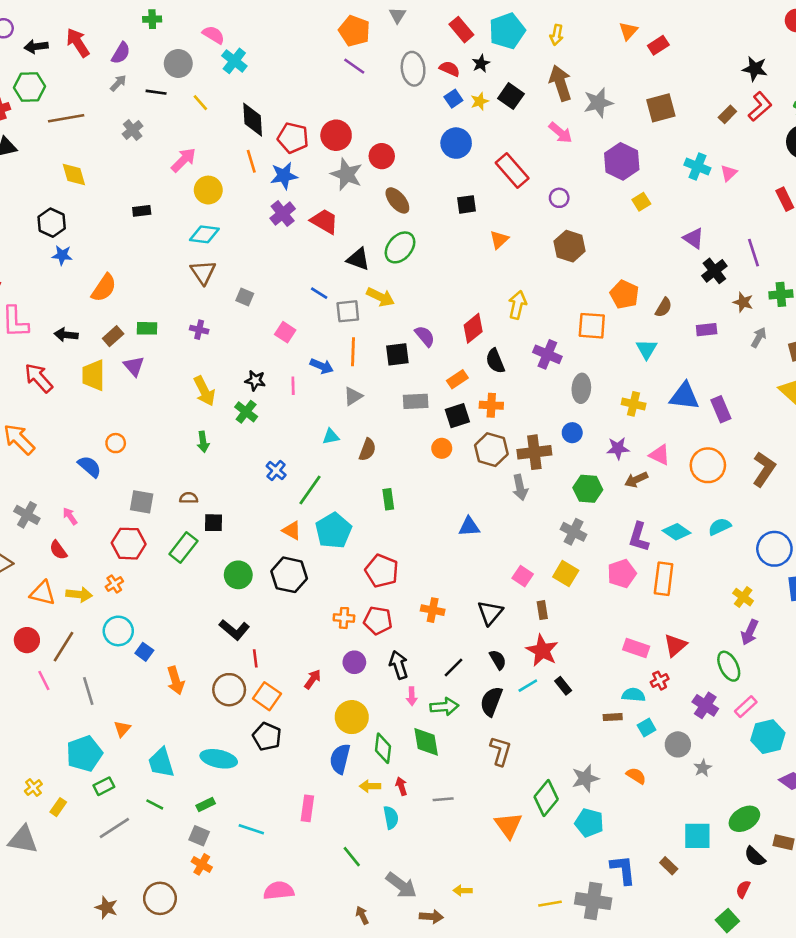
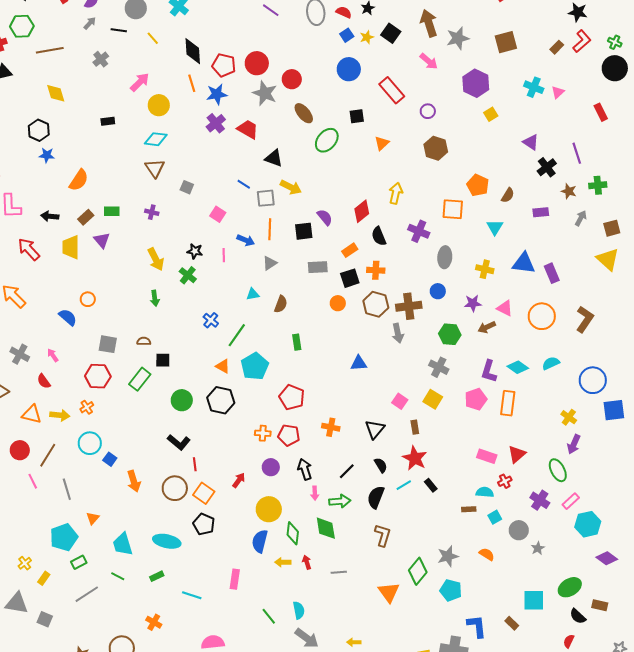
green ellipse: (400, 247) -> (327, 140), moved
cyan semicircle: (391, 817) -> (299, 610), moved
gray square: (199, 836) -> (45, 619), moved

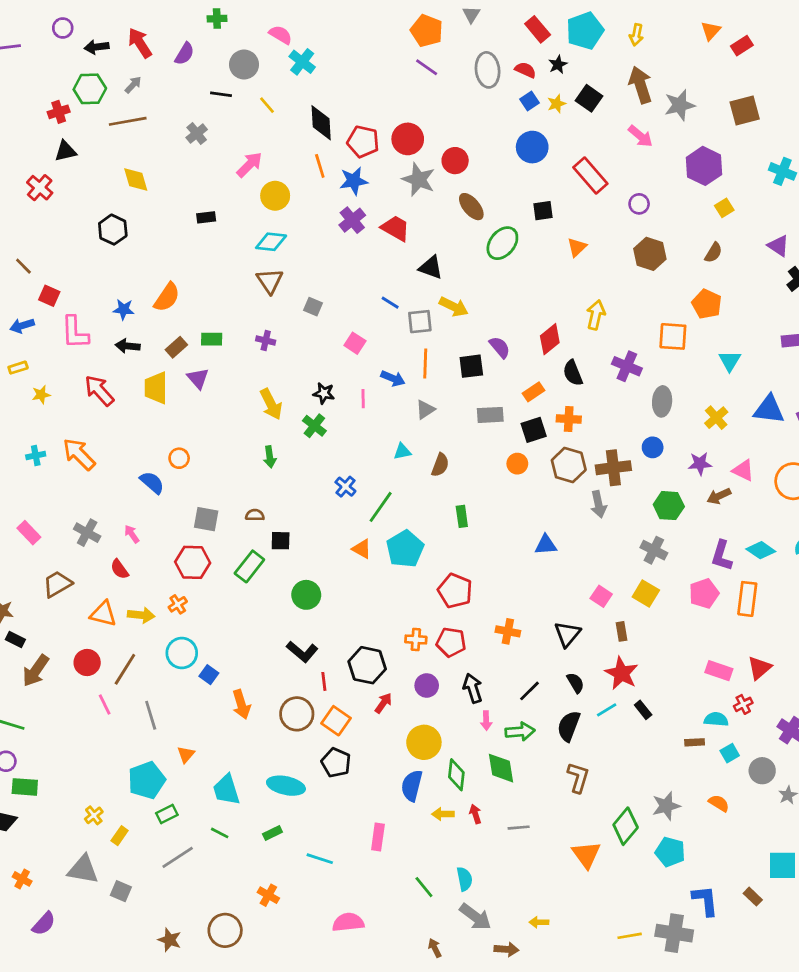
gray arrow: (90, 23) -> (133, 85), moved
blue star: (47, 155) -> (124, 309), moved
brown semicircle: (508, 195) -> (713, 253), moved
yellow cross: (485, 269) -> (716, 418), turned 36
black hexagon: (221, 400) -> (367, 665), moved

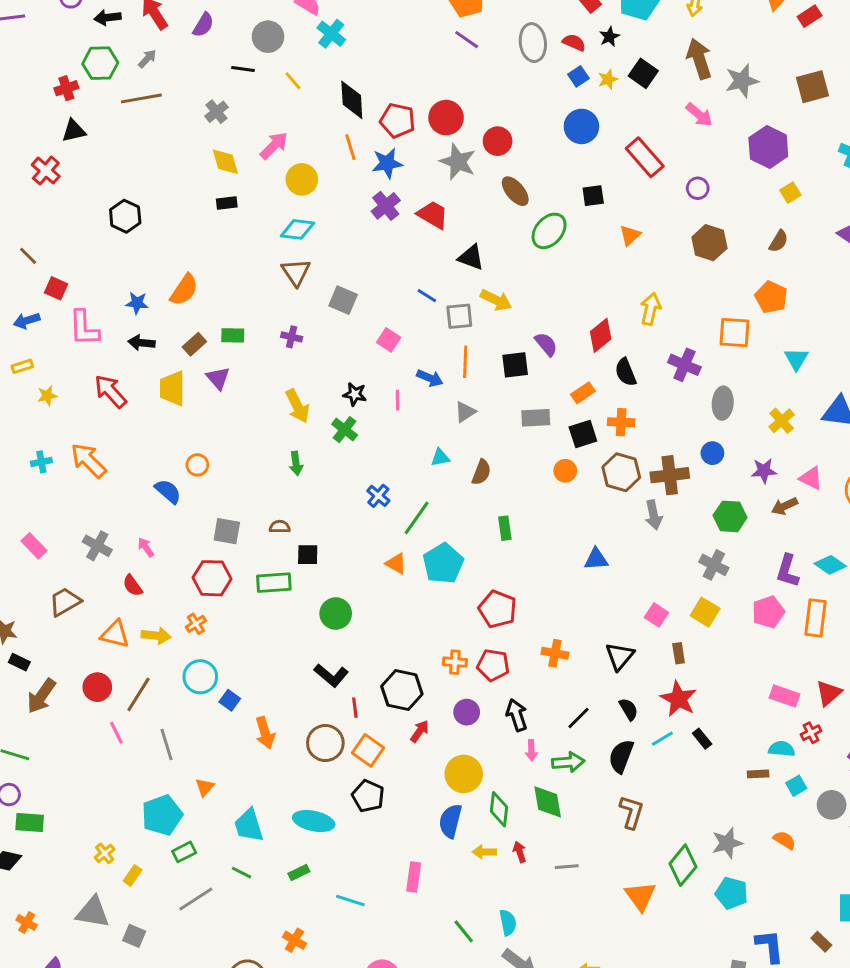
yellow diamond: (136, 180) -> (225, 162), moved
gray square: (313, 307) -> (343, 300), size x1.4
green rectangle: (249, 566) -> (274, 583), turned 48

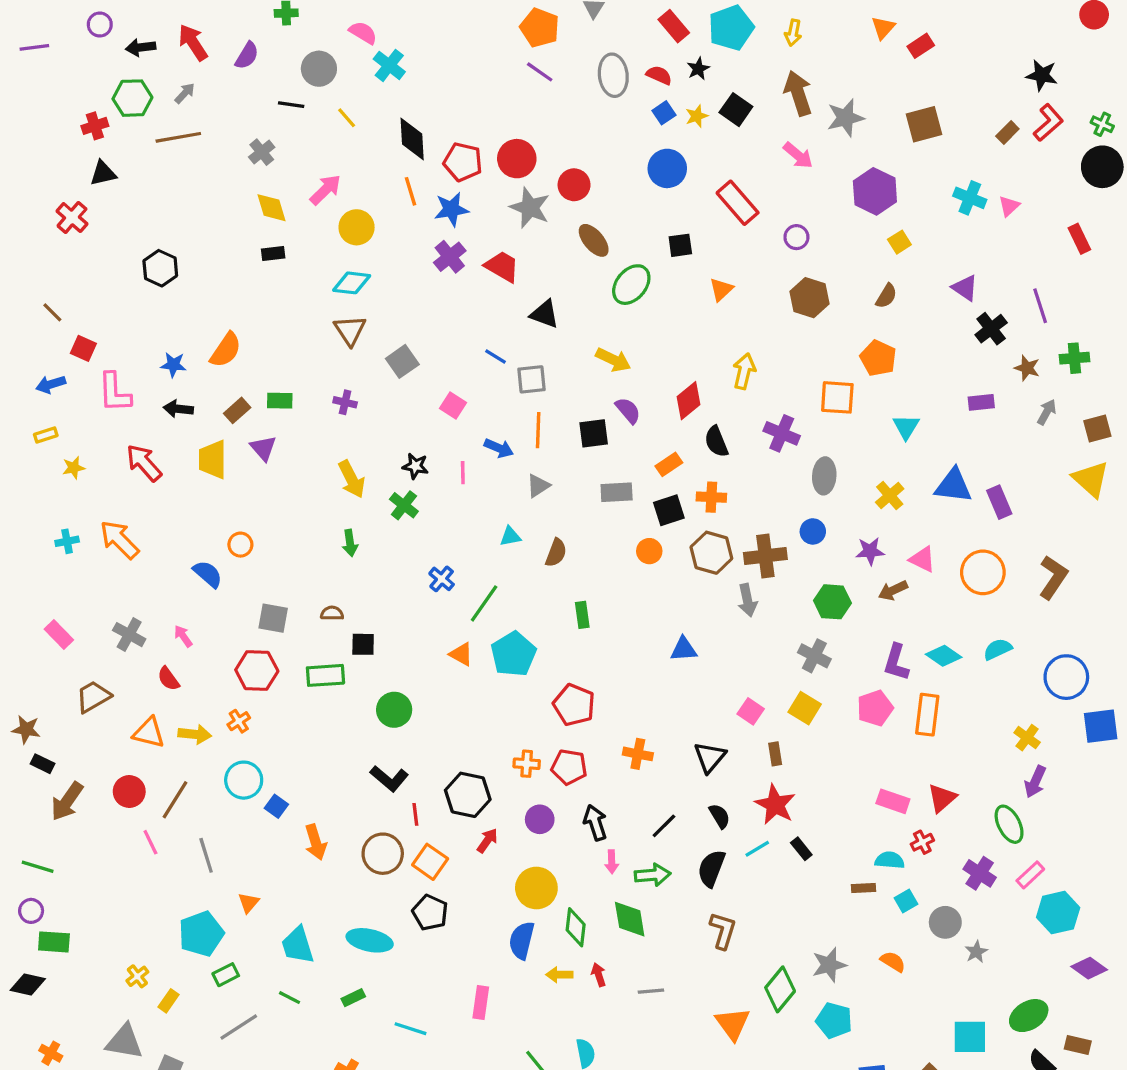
gray square: (343, 300) -> (402, 361), turned 32
yellow arrow: (496, 300) -> (613, 360), moved

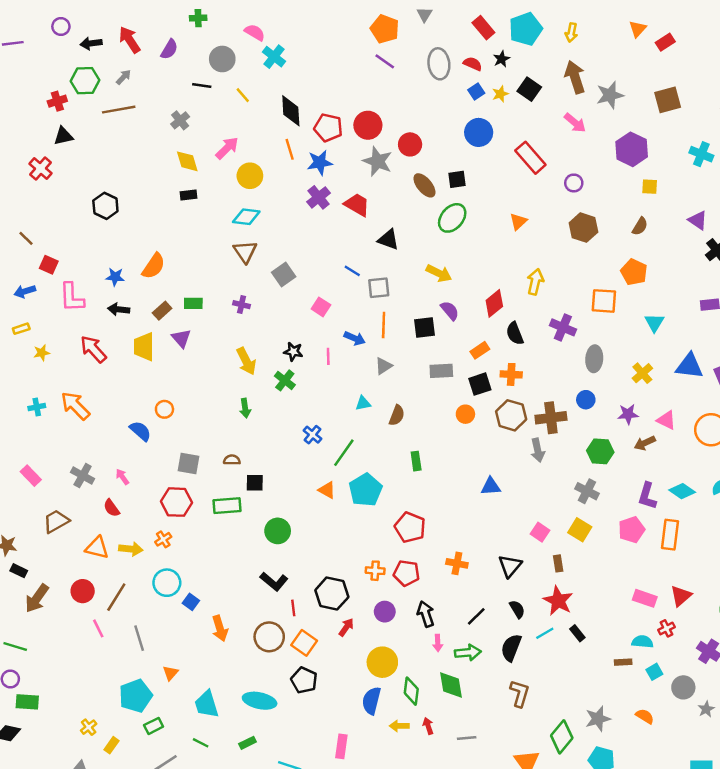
yellow square: (899, 242) -> (650, 187), turned 35
black square: (680, 245) -> (457, 179), moved

